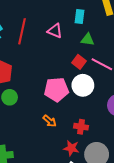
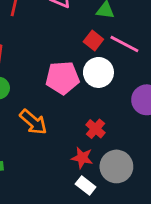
orange arrow: (50, 121) -> (33, 122), moved, size x1.5
red cross: (81, 127) -> (95, 129), turned 32

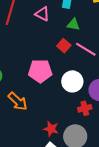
white circle: (98, 72) -> (72, 81), moved
red cross: (95, 129) -> (85, 108), moved, turned 32

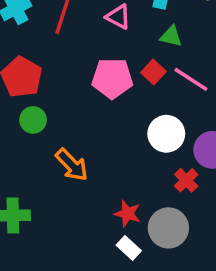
pink pentagon: (40, 71) -> (112, 78), moved
red cross: (85, 108) -> (186, 180), turned -32

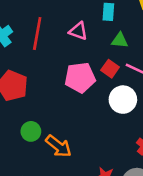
green circle: (33, 120) -> (31, 131), moved
white circle: (166, 134) -> (123, 100), moved

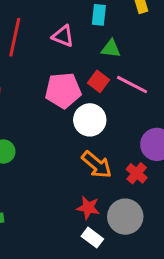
white circle: (123, 100) -> (90, 120), moved
orange arrow: (59, 146) -> (97, 165), moved

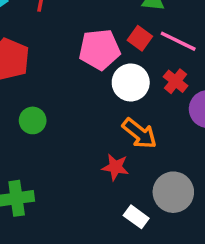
red cross: (137, 173) -> (176, 81), moved
red star: (88, 208) -> (115, 167), moved

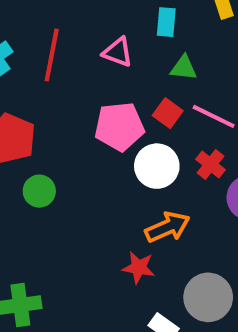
green circle: (33, 120) -> (39, 191), moved
orange arrow: (139, 133) -> (167, 227), turned -63

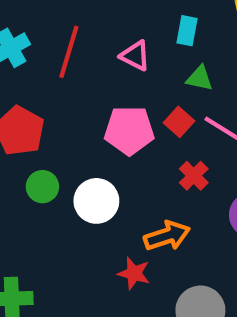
red cross: (211, 164) -> (194, 176), moved
white circle: (157, 166) -> (96, 201), moved

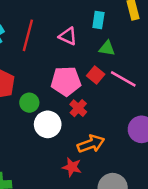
red cross: (194, 176) -> (78, 108), moved
green circle: (42, 187) -> (29, 103), moved

